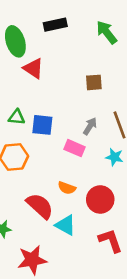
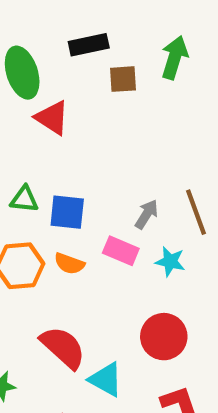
green arrow: (107, 32) -> (175, 58), turned 55
brown square: (94, 82) -> (123, 79), moved
cyan star: (114, 157) -> (170, 261), moved
orange semicircle: (67, 188) -> (69, 264), moved

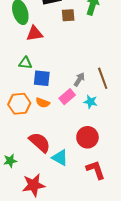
red triangle: (52, 118) -> (35, 34), turned -42
green triangle: (24, 199) -> (25, 63), moved
pink rectangle: (121, 251) -> (67, 97), turned -63

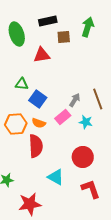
red triangle: (35, 34) -> (42, 55), moved
blue square: (42, 78) -> (38, 99), turned 30
red semicircle: (40, 142) -> (36, 146), moved, turned 45

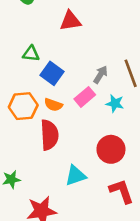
red triangle: (42, 55) -> (70, 21), moved
cyan triangle: (56, 177) -> (76, 176), turned -48

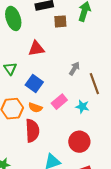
red triangle: (70, 21) -> (36, 48), moved
green triangle: (31, 54) -> (10, 69), moved, turned 48
gray arrow: (100, 75) -> (74, 69), moved

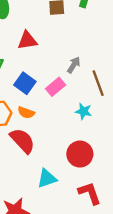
pink rectangle: (59, 102) -> (55, 87), moved
red semicircle: (32, 131) -> (22, 141), turned -40

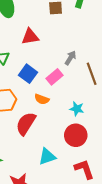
cyan star: (84, 111) -> (77, 109), moved
orange semicircle: (26, 113) -> (42, 99), moved
red semicircle: (22, 141) -> (26, 124), turned -105

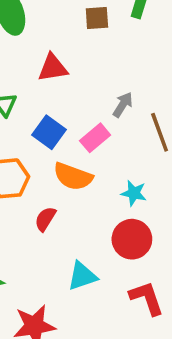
orange semicircle: (42, 99) -> (73, 177), size x1.5
red semicircle: (26, 124) -> (45, 219), size x0.6

